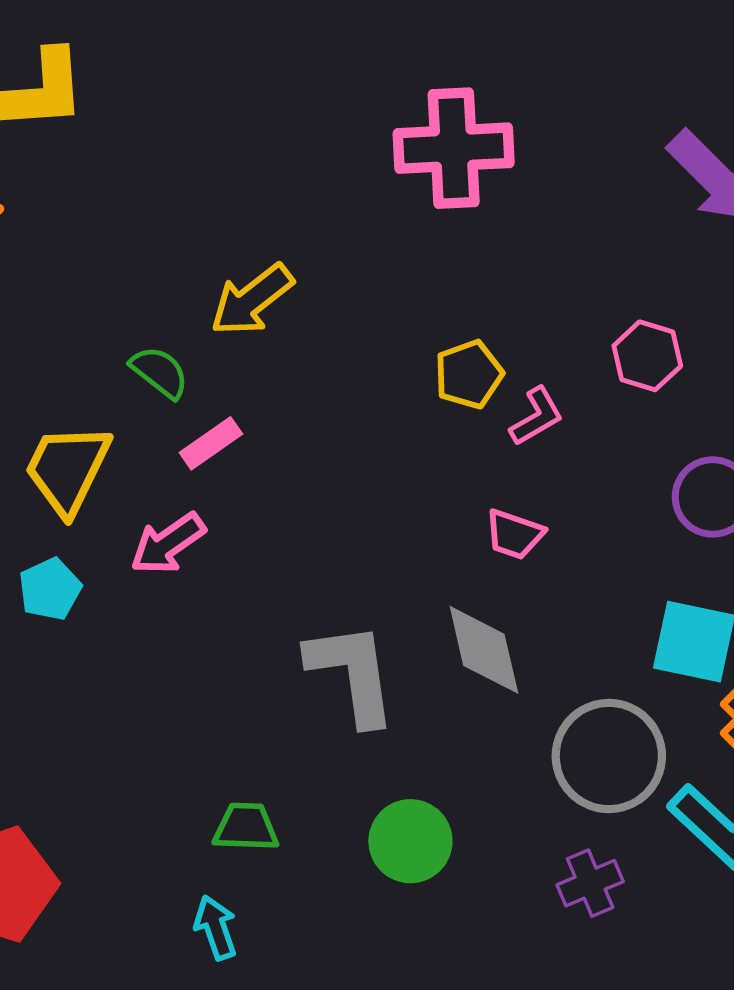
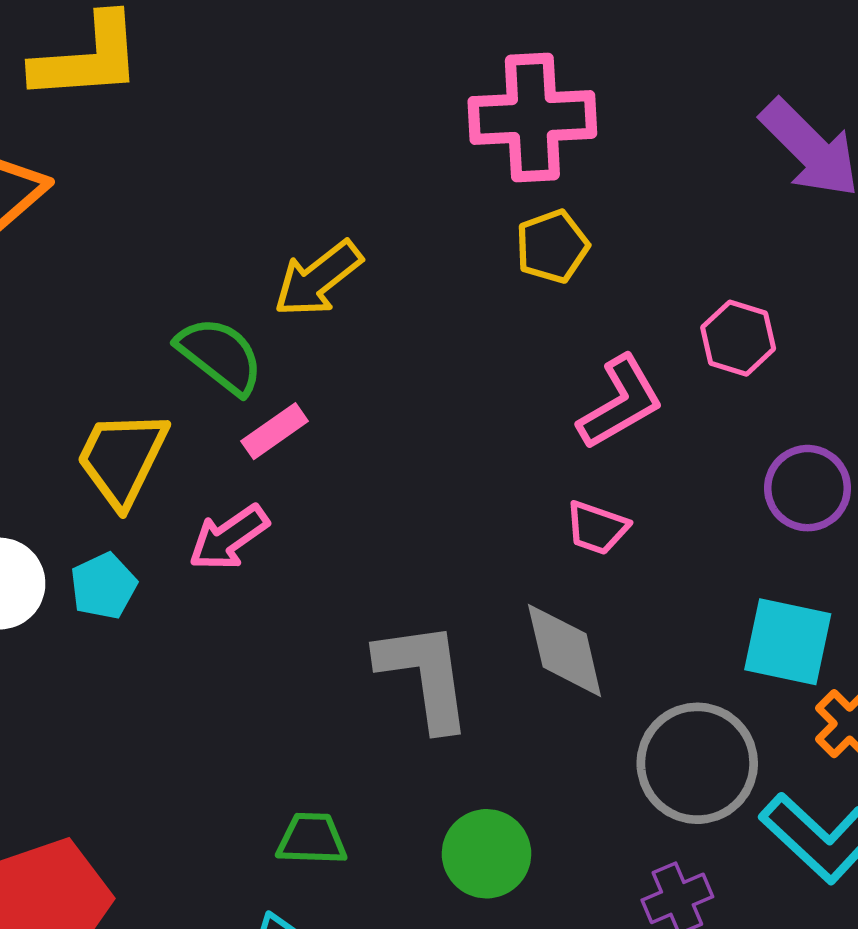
green semicircle: (160, 372) -> (220, 355), size x1.4
yellow pentagon: (469, 374) -> (552, 246), moved
pink L-shape: (536, 416) -> (620, 403), size x1.5

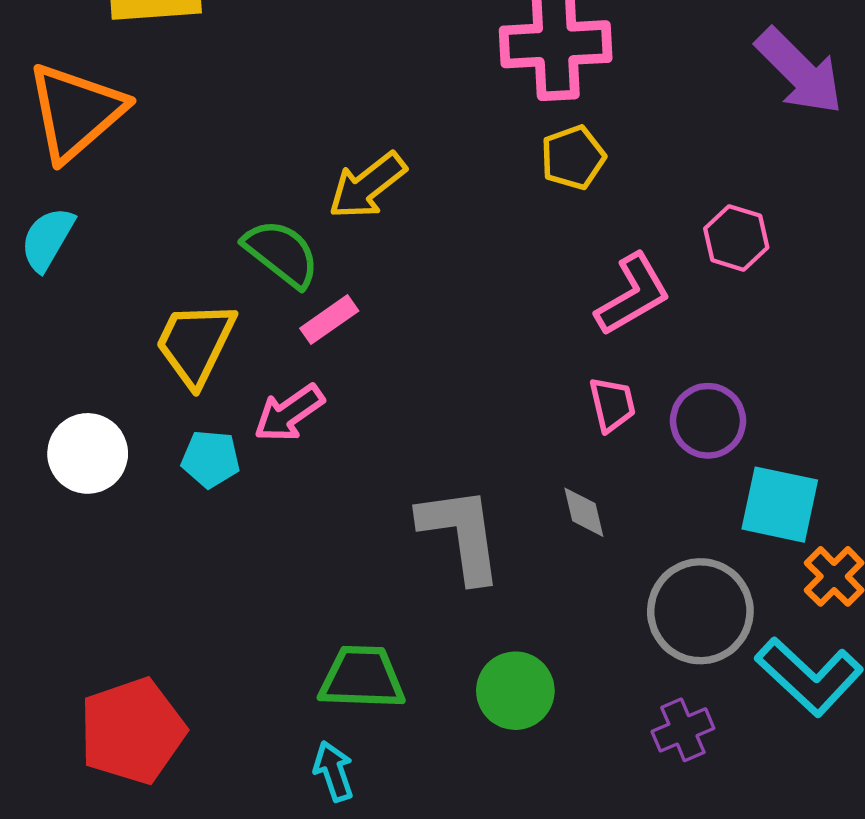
purple circle: (808, 488) -> (708, 421), moved
pink trapezoid: (597, 528) -> (612, 404), turned -122
cyan pentagon: (104, 586) -> (211, 459), moved, turned 30
gray diamond: (565, 650) -> (584, 512), size x0.6
green trapezoid: (312, 839) -> (362, 678), size x1.4

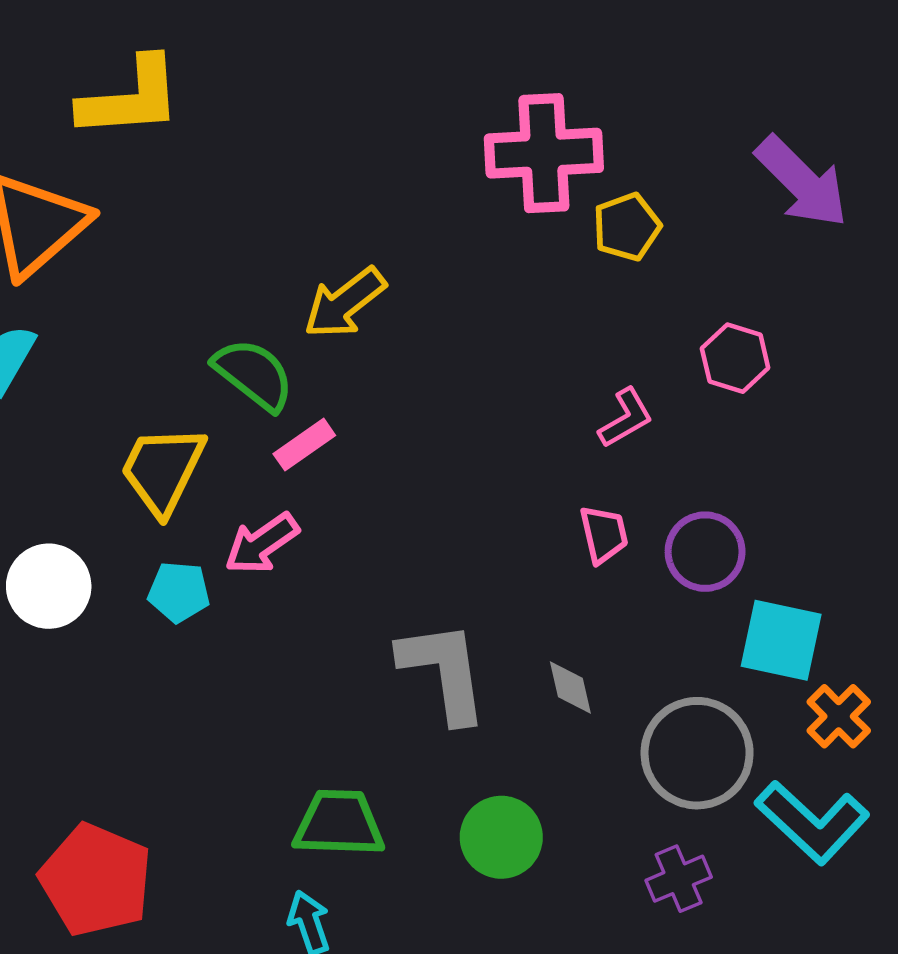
yellow pentagon: (573, 157) -> (627, 227), moved
pink L-shape: (633, 295) -> (626, 418), size x0.7
gray diamond: (584, 512) -> (570, 688), moved
red pentagon: (132, 731) -> (96, 880), turned -30

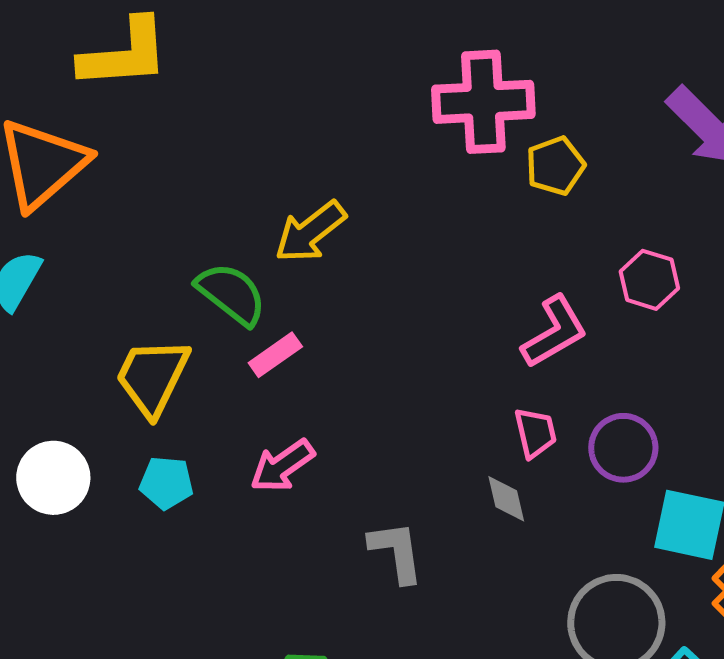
pink L-shape: (626, 418) -> (554, 332), size x1.4
pink arrow: (262, 544) -> (282, 466), moved
gray L-shape: (444, 671) -> (396, 552), size x0.7
gray diamond: (570, 688) -> (506, 499), moved

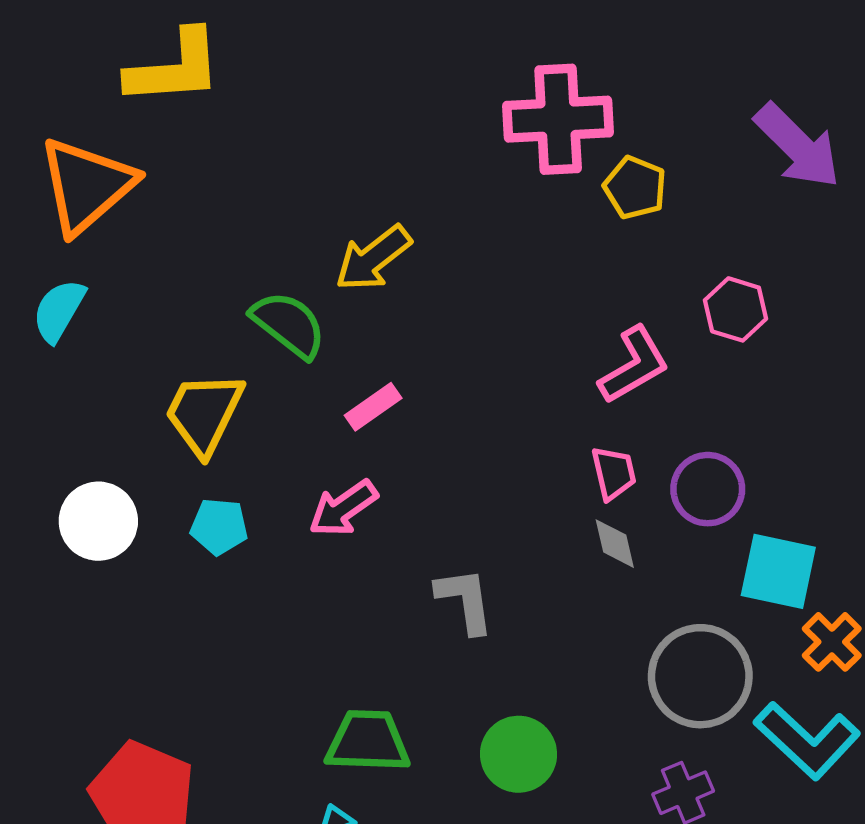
yellow pentagon: (555, 166) -> (635, 188), turned -30
pink rectangle: (275, 355) -> (373, 407), moved
gray diamond: (506, 499) -> (615, 544), moved

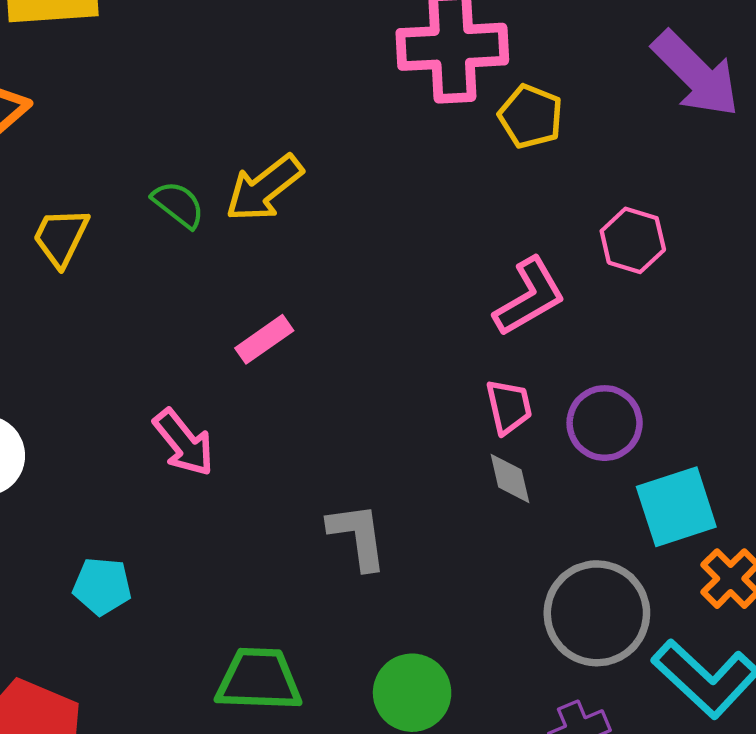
green semicircle: (289, 324) -> (178, 204), moved, size x0.7
yellow trapezoid: (204, 413) -> (61, 237), moved, size x0.7
pink arrow: (343, 508) -> (184, 443), moved, turned -94
cyan pentagon: (219, 527) -> (102, 586), moved
cyan square: (778, 571) -> (676, 507), turned -30

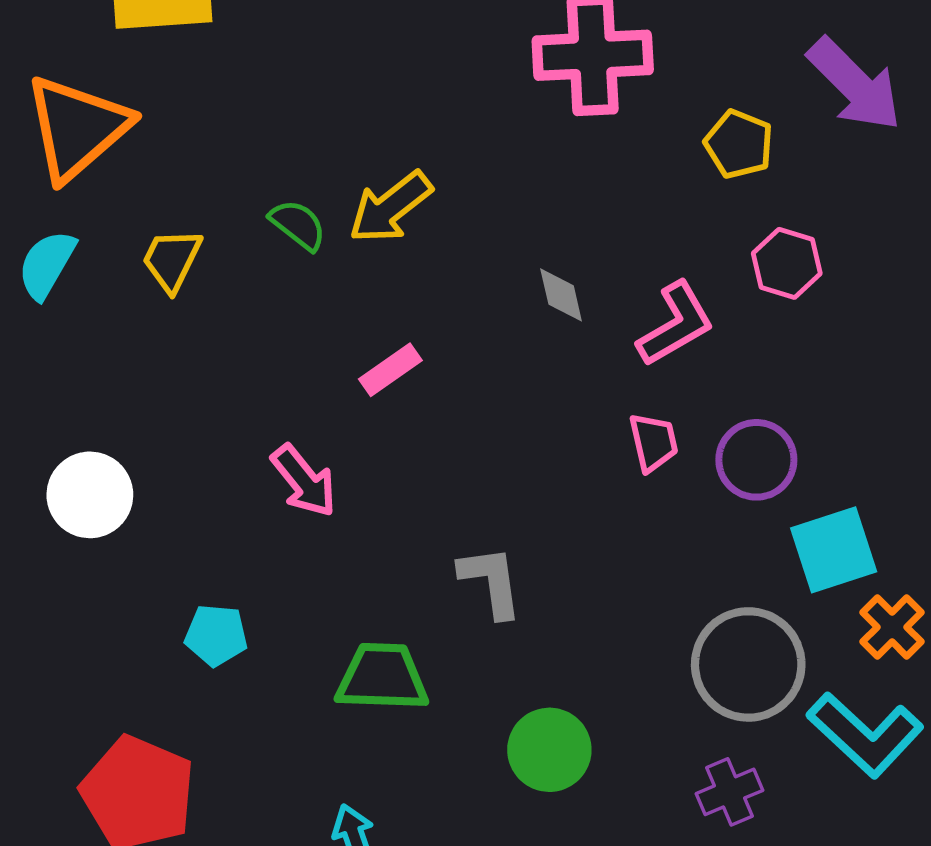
yellow pentagon: (531, 116) -> (739, 144), moved
gray diamond: (510, 478) -> (561, 295), moved
green trapezoid: (259, 680) -> (382, 677), moved

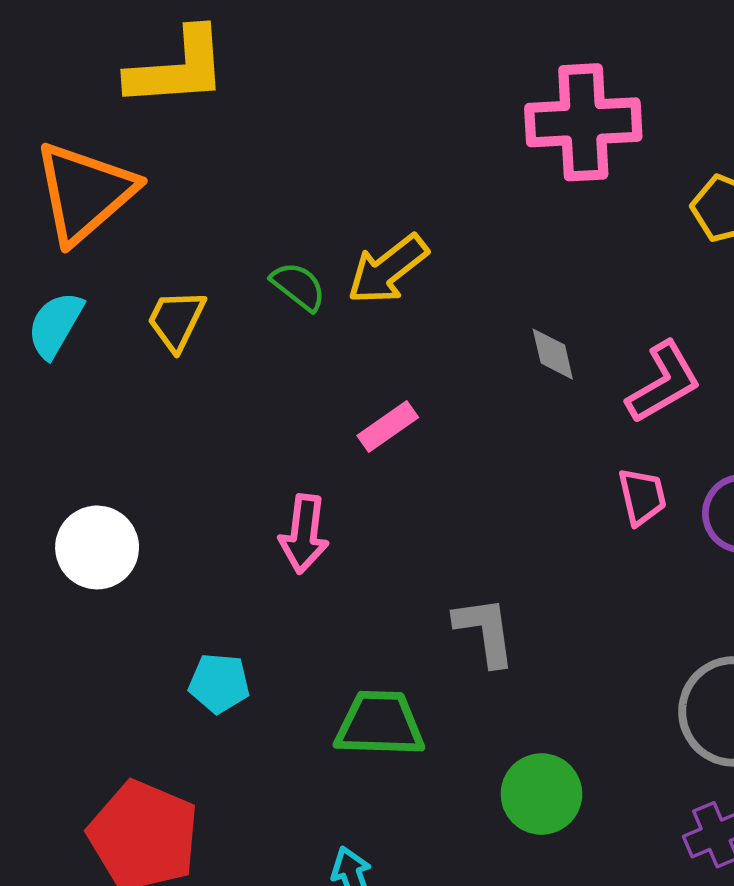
pink arrow: (304, 481) -> (304, 534), turned 46

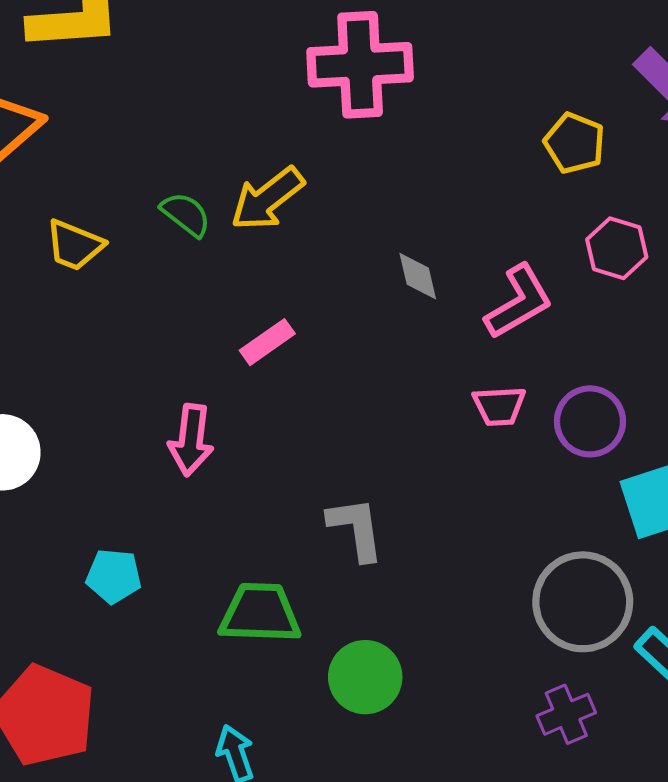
pink cross: (583, 122) -> (360, 65), moved
yellow trapezoid: (176, 320) -> (75, 245), turned -94
pink trapezoid: (642, 497) -> (499, 406), turned 100
green circle: (541, 794) -> (365, 677), moved

